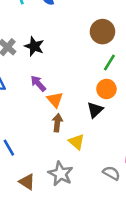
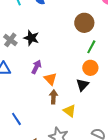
purple arrow: (38, 83) -> (36, 67), turned 72

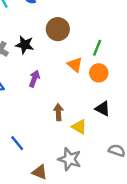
brown circle: (84, 23) -> (58, 29), moved
orange triangle: (50, 79) -> (75, 65), moved
black triangle: (82, 85) -> (103, 109), moved, turned -40

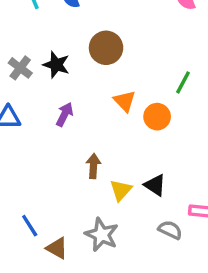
green line: (97, 48) -> (183, 82), moved
black triangle: (103, 109) -> (155, 185), moved
yellow triangle: (79, 127) -> (121, 190), turned 35
blue line: (17, 143) -> (30, 226), moved

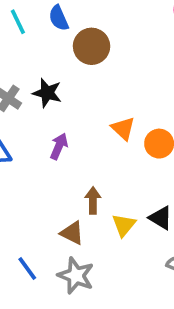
brown circle: (106, 48) -> (92, 46), moved
gray star: (102, 235) -> (76, 276), moved
brown triangle: (57, 248) -> (72, 233), moved

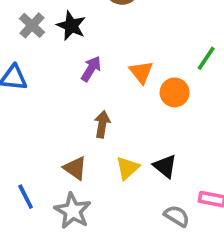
purple arrow: (59, 146) -> (91, 69), moved
brown arrow: (93, 200) -> (102, 124), moved

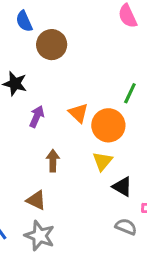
orange circle: (175, 92) -> (108, 125), size x1.4
black triangle: (165, 166) -> (122, 187), moved
yellow triangle: (128, 168) -> (102, 161), moved

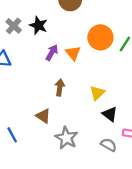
orange triangle: (78, 113) -> (73, 53), moved
orange circle: (108, 125) -> (100, 37), moved
gray star: (40, 236) -> (66, 138), moved

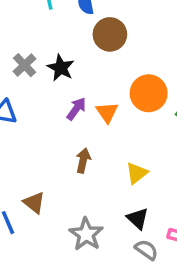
black triangle: (110, 114) -> (138, 219), moved
brown triangle: (43, 116) -> (34, 203), moved

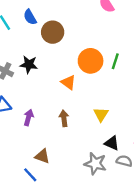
purple arrow: (76, 109) -> (29, 117), moved
gray star: (86, 234) -> (95, 164), moved

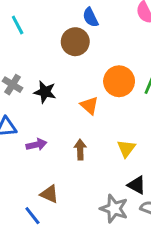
blue semicircle: (30, 17) -> (90, 17), moved
black star: (29, 64) -> (45, 92), moved
purple arrow: (29, 117) -> (36, 145), turned 56

